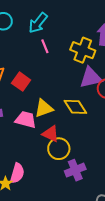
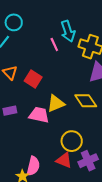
cyan arrow: (38, 23) -> (68, 31), moved, turned -55
red triangle: (51, 134) -> (64, 160), moved

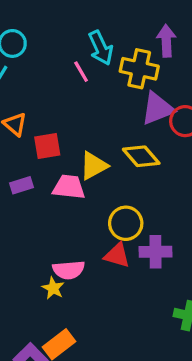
red square: (33, 79) -> (47, 146), moved, turned -36
purple cross: (88, 161) -> (156, 252), turned 30
pink semicircle: (33, 166) -> (69, 270), turned 78

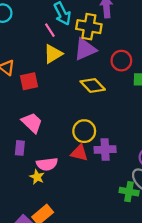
purple triangle: (158, 109) -> (85, 49), moved
yellow triangle: (94, 166) -> (53, 54), moved
purple rectangle: (22, 185) -> (20, 148), moved, turned -64
pink trapezoid: (69, 187) -> (32, 123), moved, turned 40

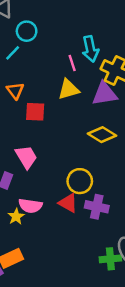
yellow diamond: (93, 85) -> (102, 135), turned -30
green cross: (129, 192) -> (110, 259), turned -30

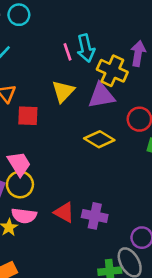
cyan circle: (27, 31) -> (19, 15), moved
pink line: (72, 63) -> (67, 52), moved
yellow triangle: (69, 89) -> (63, 91), turned -30
yellow circle: (80, 181) -> (20, 185), moved

